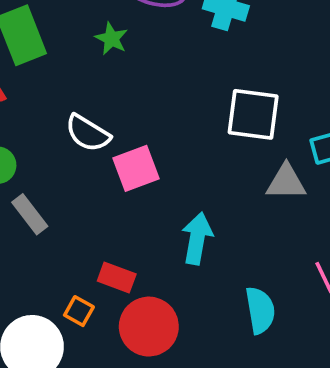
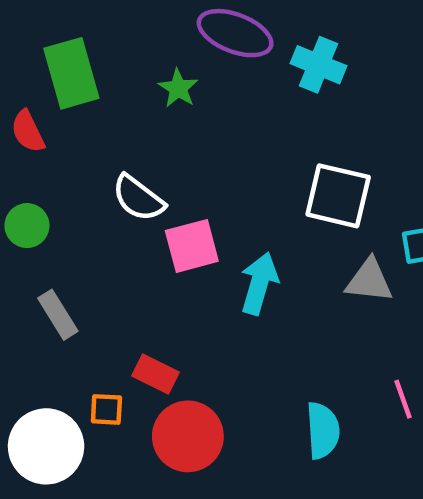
gray rectangle: (30, 214) -> (58, 315), moved
cyan arrow: (197, 238) -> (259, 283), moved
orange square: (79, 311) -> (106, 409), turned -32

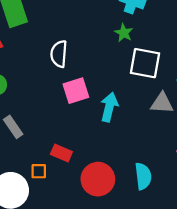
green star: (178, 88) -> (124, 33), moved
white semicircle: (138, 198) -> (59, 54), moved, turned 60
red circle: (188, 436) -> (98, 179), moved

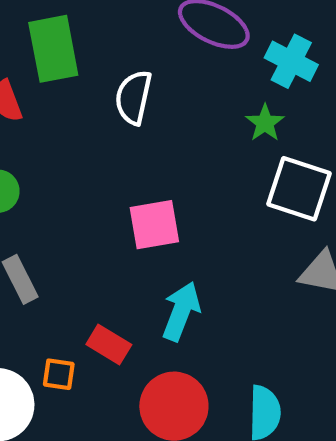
white semicircle: (59, 54) -> (133, 97), moved
cyan arrow: (109, 107) -> (181, 311), moved

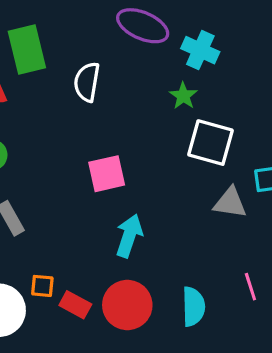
red rectangle: (109, 344) -> (75, 305), moved

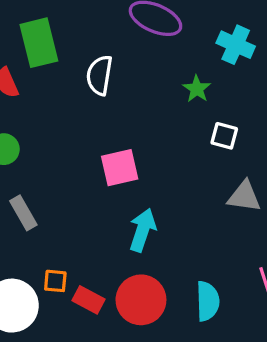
cyan cross: (200, 50) -> (236, 45), moved
white square: (210, 143) -> (224, 136), size x0.6

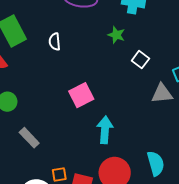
white semicircle: (99, 75) -> (55, 42), size x0.7
white square: (224, 136) -> (140, 60), turned 36

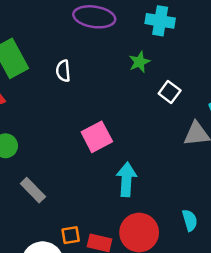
green star: (116, 35) -> (139, 62), turned 30
cyan semicircle: (156, 163) -> (190, 220), size x0.7

